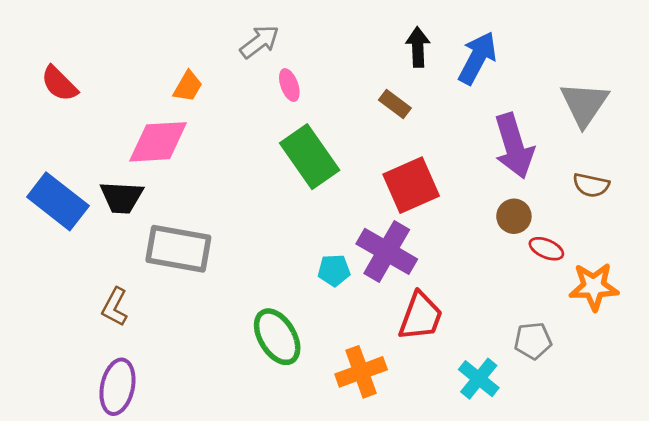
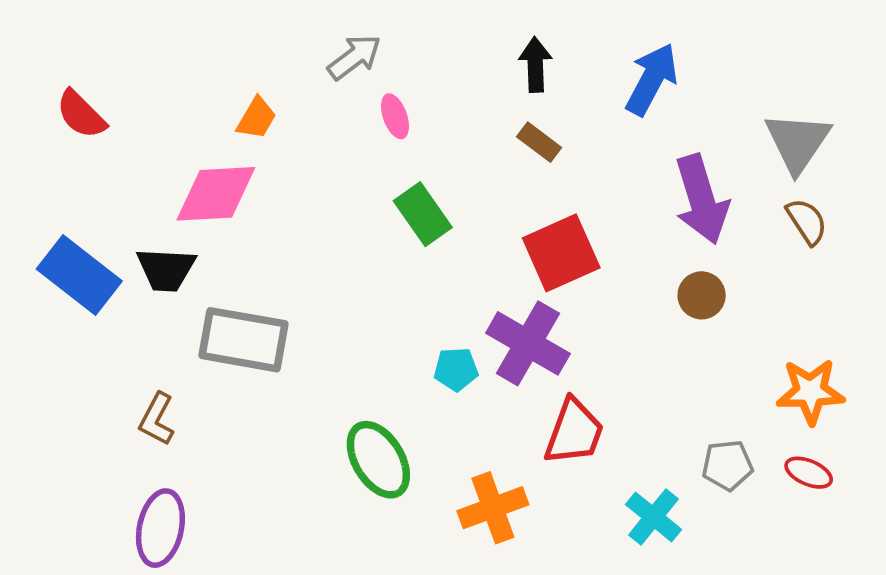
black arrow: (418, 47) -> (535, 65), moved
green rectangle: (310, 157) -> (423, 214), size x0.7
brown semicircle: (591, 185) -> (807, 222), moved, turned -135
red ellipse: (546, 249) -> (809, 473), moved

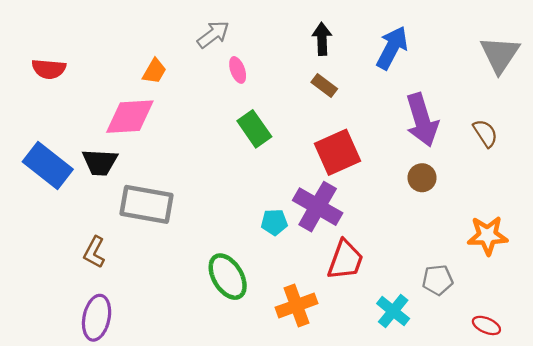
red semicircle: (81, 114) -> (49, 69), turned -40
gray triangle: (798, 142) -> (500, 54), moved
red ellipse: (809, 473) -> (486, 325), moved

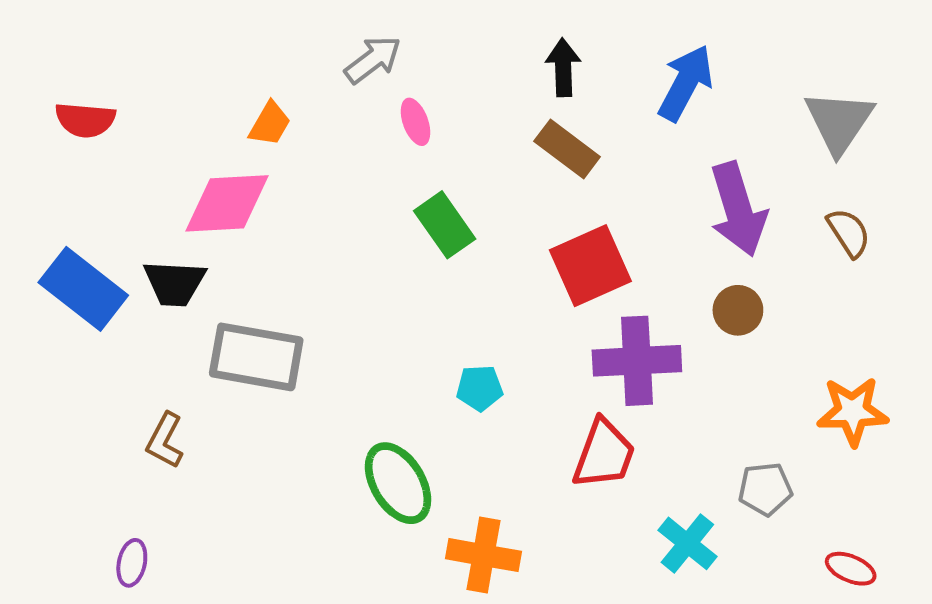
gray triangle: (500, 54) -> (839, 122), moved
brown rectangle: (324, 86) -> (567, 149), size x1.4
purple cross: (318, 207) -> (637, 361), moved, turned -33
orange cross: (296, 305) -> (483, 555), moved, turned 30
purple ellipse: (97, 318) -> (132, 563), moved, size x0.6

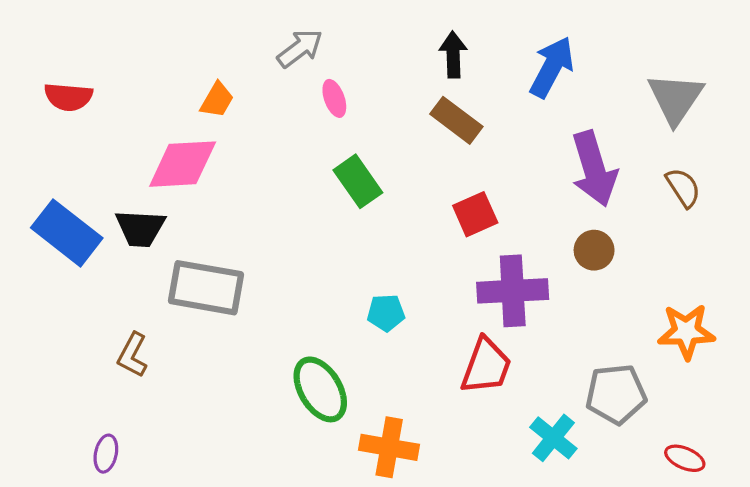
red square: (590, 266) -> (475, 214), size x0.7
gray pentagon: (765, 489) -> (616, 394), size x1.4

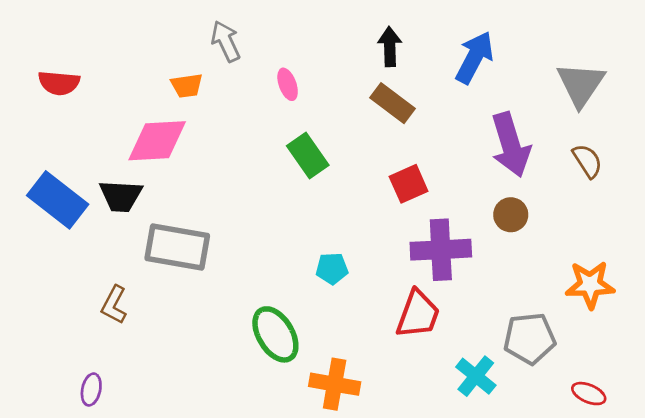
gray arrow: (300, 48) -> (226, 41), moved, turned -78
orange trapezoid: (217, 100) -> (187, 86), turned 52

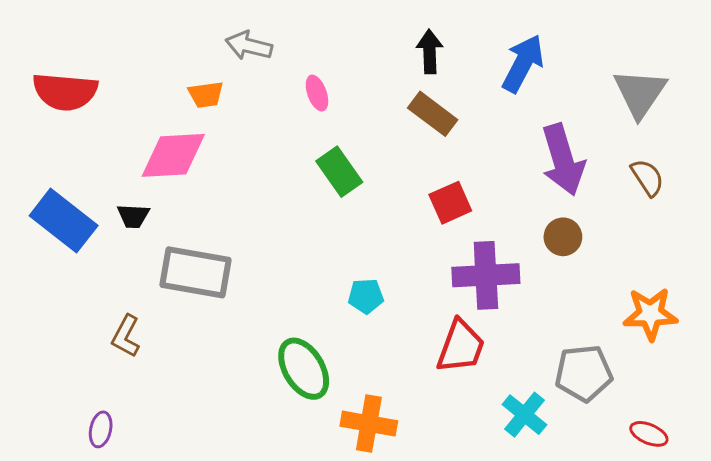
gray arrow: (226, 41) -> (249, 46), turned -51
red semicircle: (59, 83) -> (65, 92), size x1.4
black trapezoid: (121, 196) -> (133, 216), size x0.7

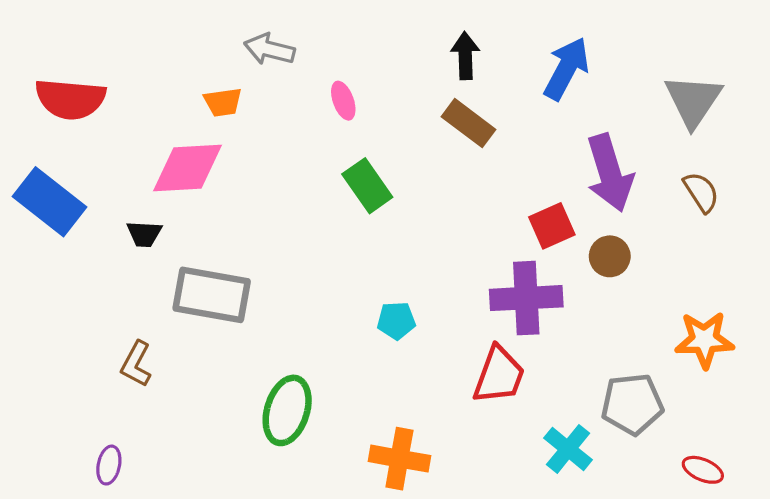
red square: (450, 203) -> (552, 226), moved
blue rectangle: (64, 221) -> (49, 202), moved
green ellipse: (304, 369) -> (287, 410), moved, turned 48

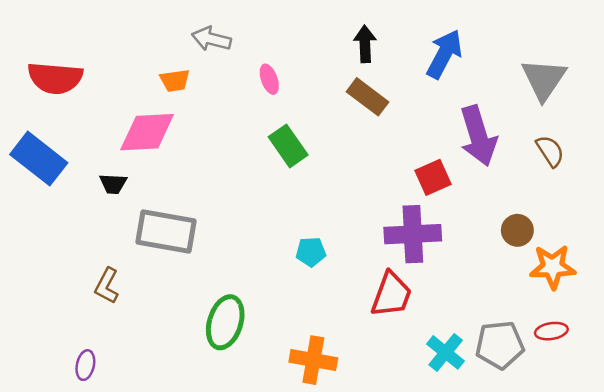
brown circle: (610, 256) -> (517, 230), moved
gray pentagon: (632, 404) -> (500, 345), moved
red ellipse: (703, 470) -> (551, 331), moved, turned -32

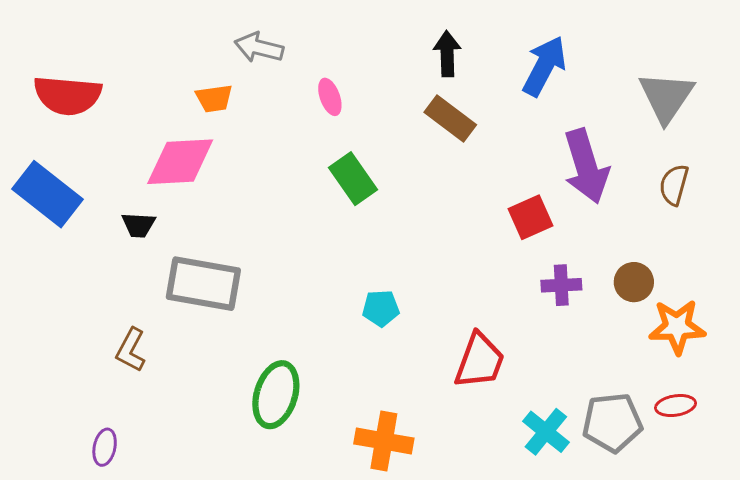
brown semicircle: (550, 151) -> (674, 185), turned -132
purple cross: (413, 234) -> (561, 285), moved, size x0.6

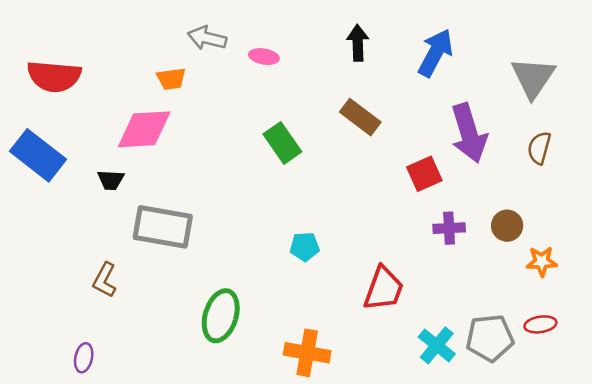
pink ellipse: (330, 97) -> (264, 57), moved, turned -60
brown rectangle: (450, 118) -> (360, 117), moved
orange star: (677, 327) -> (542, 261), size x0.7

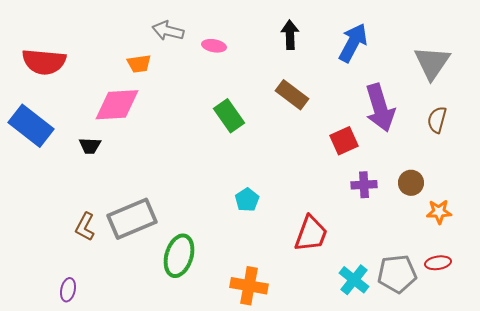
gray rectangle: (163, 227) -> (132, 219), moved, turned -33
cyan pentagon: (305, 247) -> (247, 200), turned -30

